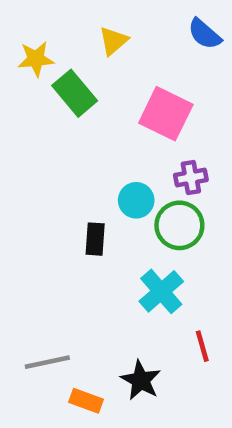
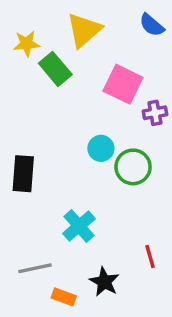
yellow triangle: (113, 41) -> (84, 30), size x1.6
purple cross: (191, 177) -> (155, 113), moved
black rectangle: (95, 239) -> (23, 174), moved, size x1.5
cyan cross: (161, 291) -> (79, 226), moved

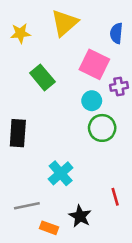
blue semicircle: (152, 25) -> (116, 33), moved, turned 54
green rectangle: (55, 69) -> (42, 77), moved
cyan circle: (101, 148) -> (92, 101), moved

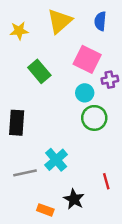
blue semicircle: (116, 33) -> (100, 21), moved
gray line: (27, 206) -> (25, 173), moved

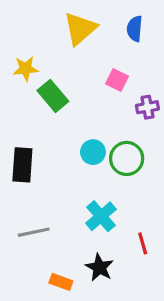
yellow star: (19, 31) -> (26, 69), moved
pink square: (87, 59) -> (117, 80), size x0.6
cyan circle: (85, 93) -> (93, 152), moved
cyan cross: (56, 160) -> (101, 216), moved

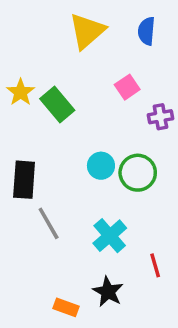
yellow star: (26, 69) -> (21, 92), moved, turned -30
pink square: (117, 80) -> (127, 87), turned 30
gray line: (34, 232) -> (49, 223), moved, turned 72

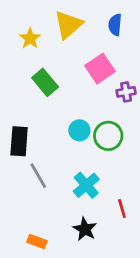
pink square: (127, 87) -> (100, 69), size x1.5
yellow star: (21, 92) -> (30, 38), moved
orange rectangle: (66, 307) -> (37, 241), moved

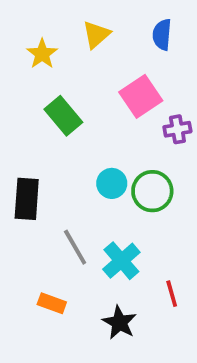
yellow triangle: (68, 25) -> (96, 35), size x0.7
gray line: (38, 176) -> (75, 247), moved
orange rectangle: (37, 241) -> (52, 303), moved

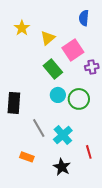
yellow triangle: (96, 35) -> (48, 38), moved
green rectangle: (63, 116) -> (53, 69), moved

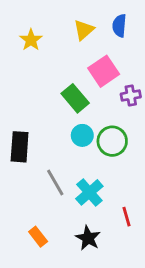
yellow triangle: (48, 38) -> (84, 30), moved
orange rectangle: (27, 157) -> (38, 237), moved, turned 32

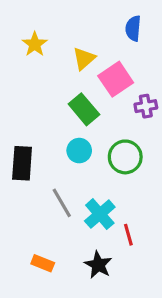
yellow triangle: (84, 30) -> (84, 59), moved
cyan circle: (82, 135) -> (79, 151), moved
red line: (126, 217) -> (128, 235), moved
orange rectangle: (38, 237) -> (43, 263), turned -30

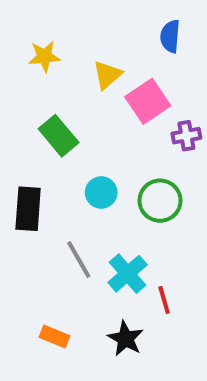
yellow star: (35, 44) -> (44, 57), turned 30
green rectangle: (84, 109) -> (59, 136), moved

